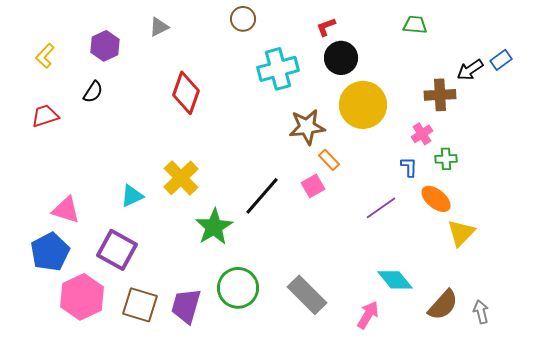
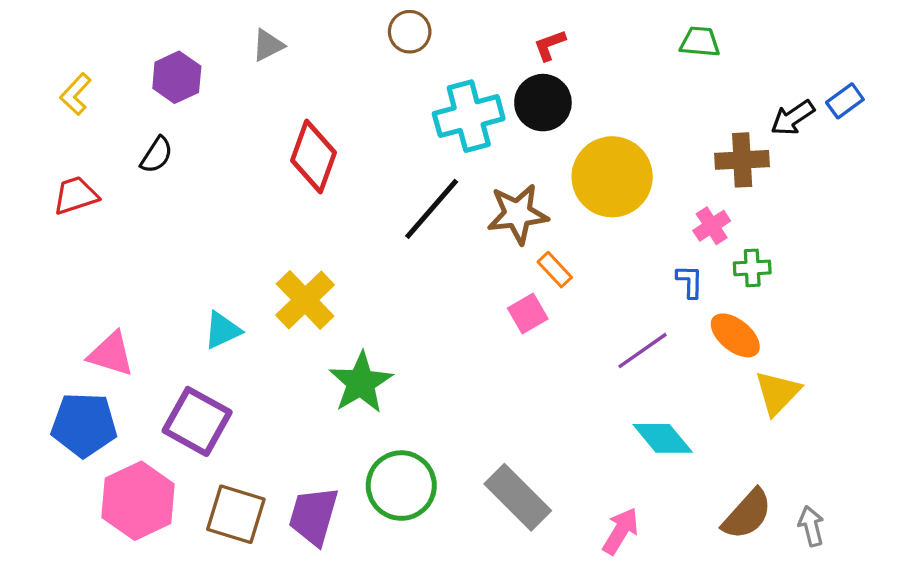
black circle: (341, 58) -> (543, 103), moved
black line: (262, 196) -> (432, 209), moved
blue pentagon: (50, 252) -> (84, 425), turned 30
cyan diamond: (395, 280) -> (663, 438), moved

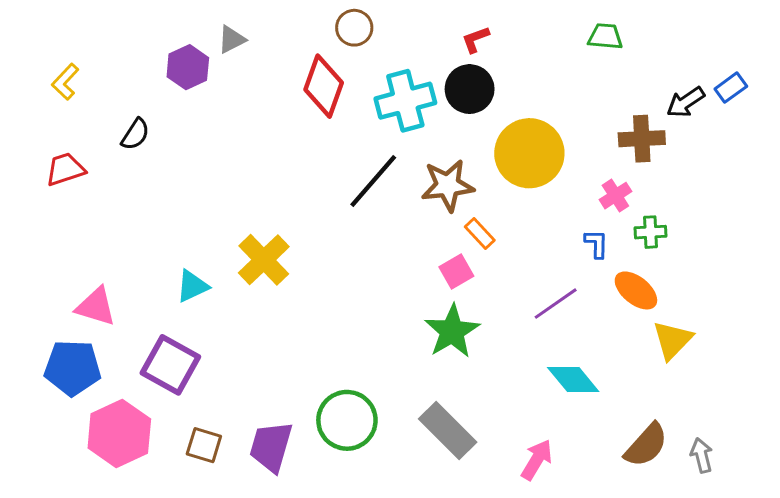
purple hexagon: (177, 77) -> (188, 67), moved
red diamond: (314, 157) -> (324, 86), moved
green star: (361, 383) -> (452, 331), moved
brown square: (236, 514) -> (204, 445), size x0.7

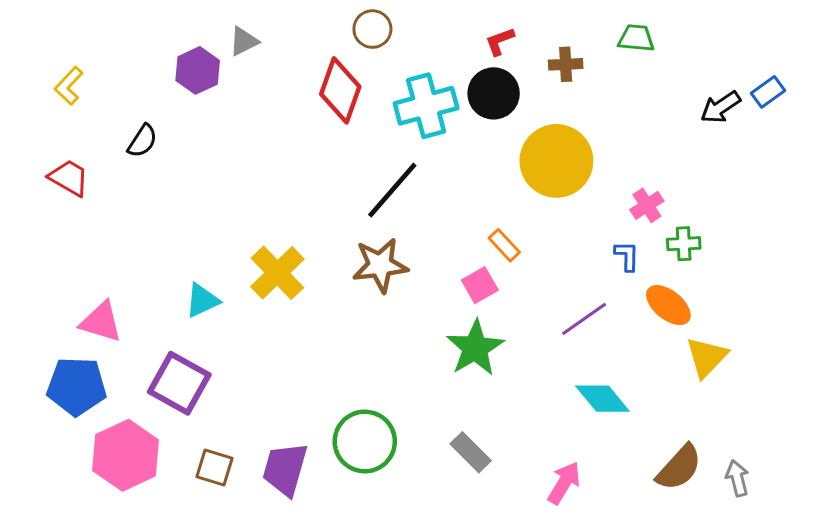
brown cross: (642, 139) -> (566, 64), moved, size x0.7
red trapezoid: (65, 169) -> (69, 178), turned 48
brown star: (448, 185) -> (380, 265), moved
gray rectangle: (448, 431) -> (471, 452), size x0.7

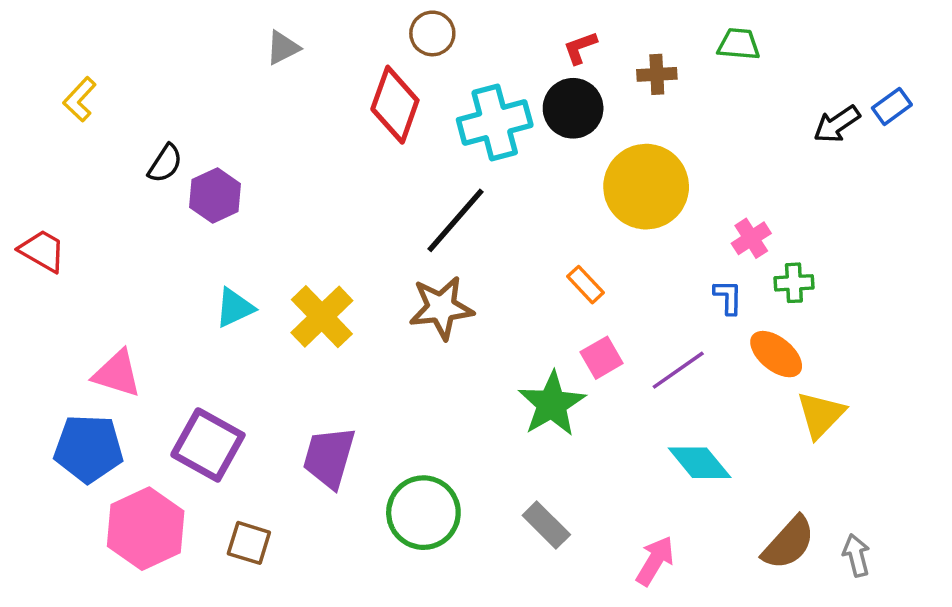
purple hexagon: (198, 70) -> (215, 196), moved
red trapezoid: (69, 178) -> (42, 251), moved
pink square: (480, 285) -> (602, 358), moved
cyan triangle: (202, 300) -> (235, 308), moved
purple trapezoid: (285, 469) -> (329, 457), moved

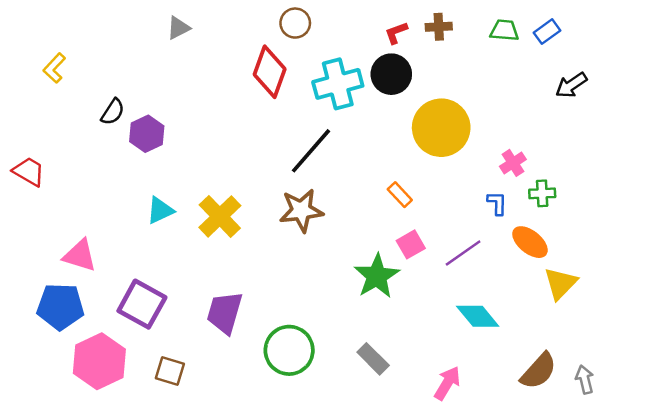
gray triangle: (283, 48) -> (178, 28), moved
brown cross: (657, 74) -> (439, 27), moved
blue rectangle: (892, 106) -> (547, 32), moved

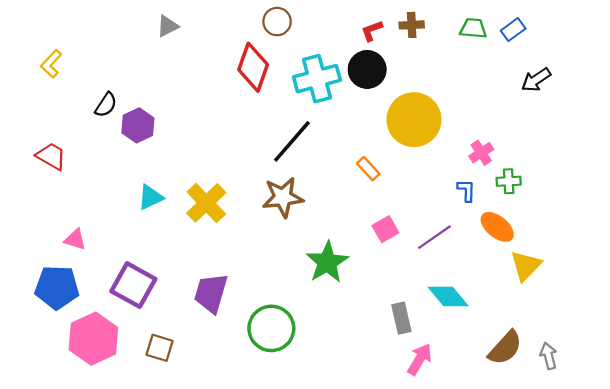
red trapezoid: (29, 171) -> (51, 156), moved
orange rectangle: (400, 195) -> (368, 169), moved
pink triangle: (80, 255) -> (75, 239), size x0.7
green star: (377, 276) -> (327, 262), moved
gray rectangle: (373, 359) -> (401, 318), moved, turned 32

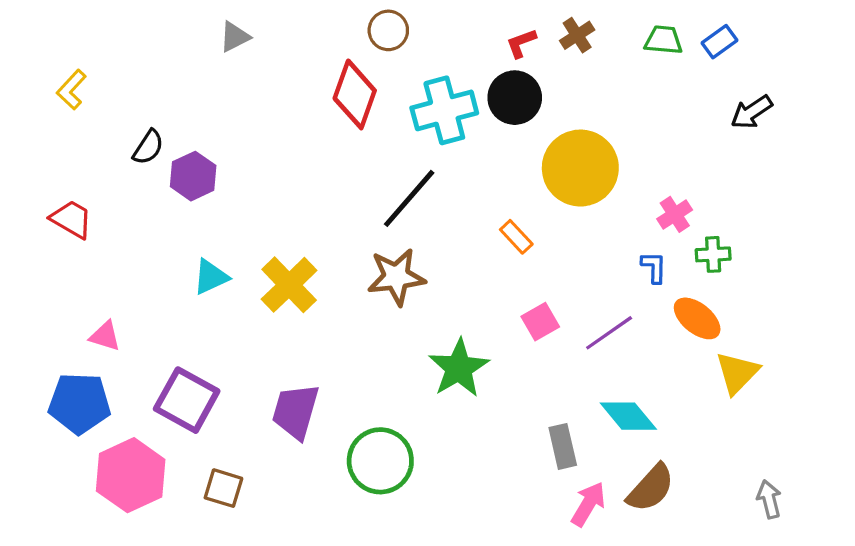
brown cross: (412, 25) -> (577, 35), turned -30
brown semicircle: (505, 348) -> (651, 488), moved

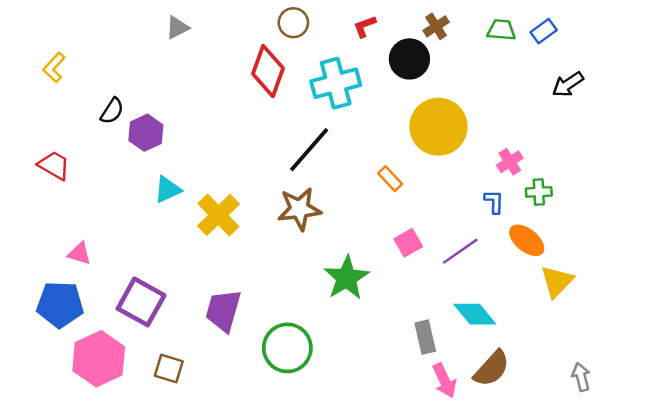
red L-shape: (521, 43) -> (365, 26), moved
black circle: (515, 98) -> (409, 59), moved
cyan triangle: (211, 277) -> (168, 190), moved
pink arrow: (588, 504) -> (445, 381), turned 124

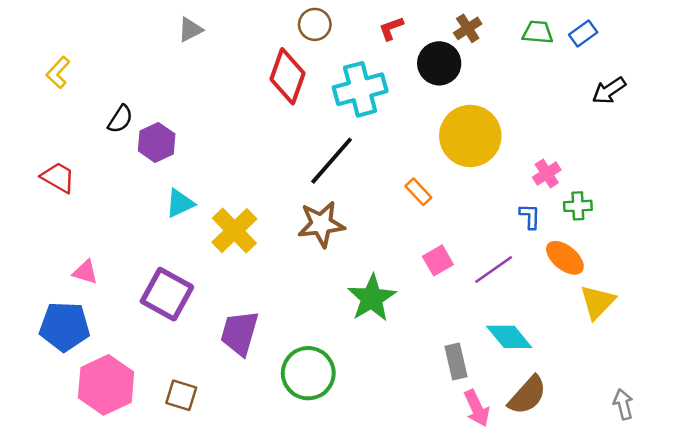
purple square: (141, 302) -> (167, 294), moved

